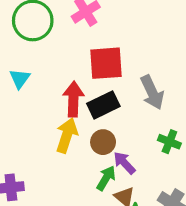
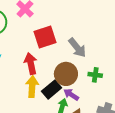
black rectangle: (103, 105) -> (52, 90), moved
brown circle: (103, 142) -> (66, 74), moved, size x1.5

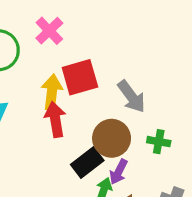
yellow arrow: (32, 87) -> (52, 92), moved
purple arrow: (71, 95) -> (119, 172), turned -98

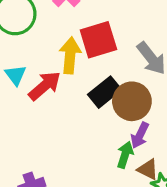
red arrow: (55, 119) -> (45, 86), moved, turned 60
black rectangle: (87, 163) -> (105, 92), moved

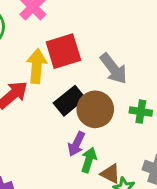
purple arrow: (140, 135) -> (76, 144), moved

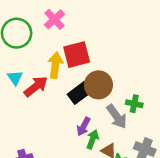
gray arrow: (114, 69) -> (117, 117), moved
brown circle: (95, 109) -> (98, 85), moved

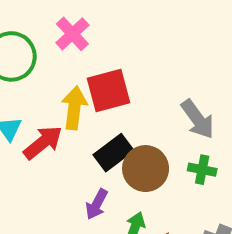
brown circle: (98, 85) -> (146, 169), moved
gray arrow: (117, 117) -> (198, 119), moved
purple arrow: (83, 127) -> (97, 204), moved

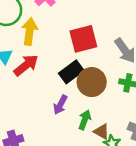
red square: (108, 91) -> (83, 39), moved
yellow arrow: (74, 108) -> (29, 31), moved

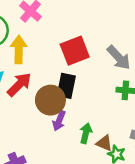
black rectangle: (71, 72) -> (66, 86), turned -35
brown circle: (92, 82) -> (50, 100), moved

